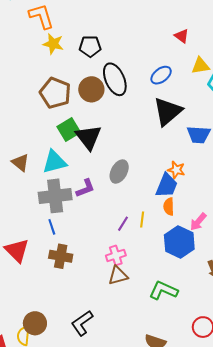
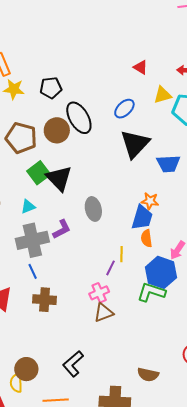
cyan triangle: (54, 162) -> (28, 207), size x0.6
gray ellipse: (119, 172) -> (93, 209), turned -35
purple line: (123, 224) -> (110, 268), moved
green L-shape: (163, 290) -> (151, 292), moved

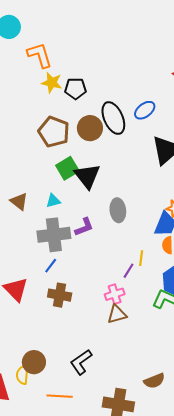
black pentagon: (51, 88) -> (75, 89), moved
blue ellipse: (124, 109) -> (145, 110), moved
blue line: (33, 271) -> (51, 266), turned 56
brown semicircle: (148, 375) -> (154, 381), turned -40

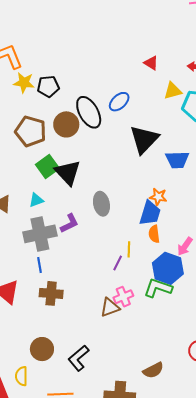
blue line: (51, 266) -> (40, 265), turned -42
pink cross: (115, 294) -> (123, 297), moved
brown circle: (34, 362) -> (42, 349), moved

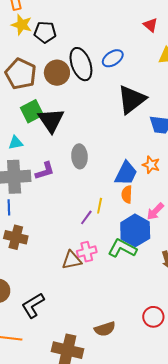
orange star: (158, 197) -> (151, 165), moved

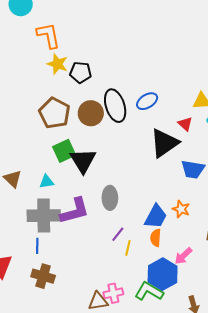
red triangle: (150, 25) -> (185, 124), moved
purple L-shape: (45, 171) -> (75, 211), size x1.5
purple line: (86, 217) -> (118, 234), moved

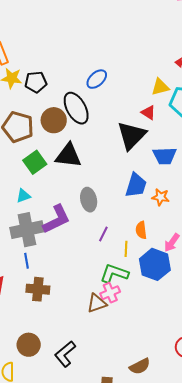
blue ellipse: (147, 101) -> (97, 79), moved
black triangle: (83, 161) -> (68, 156), moved, turned -40
blue trapezoid: (156, 217) -> (136, 185), moved
yellow line: (128, 248) -> (126, 249), moved
green L-shape: (149, 291) -> (114, 273), moved

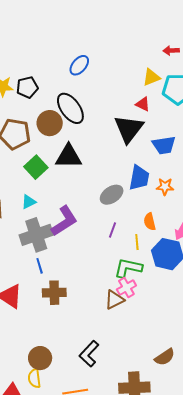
blue ellipse: (97, 79) -> (79, 65), moved
gray ellipse: (89, 200) -> (112, 195), moved, turned 75
brown circle: (29, 345) -> (40, 358), moved

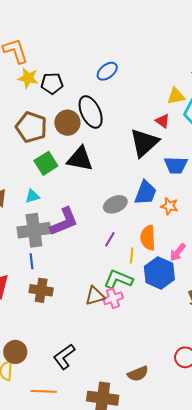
orange semicircle: (150, 222) -> (148, 238), size x1.4
brown triangle: (114, 300) -> (95, 296), moved

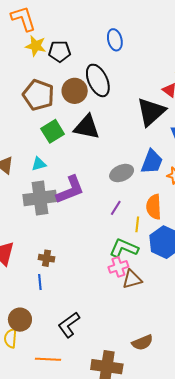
blue ellipse: (107, 71) -> (115, 40), turned -65
blue line: (32, 261) -> (40, 282), moved
brown cross: (41, 290) -> (46, 258), size x0.7
brown triangle: (95, 296) -> (132, 279), moved

